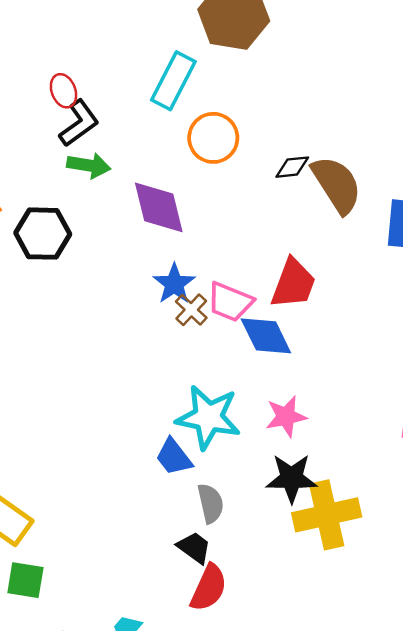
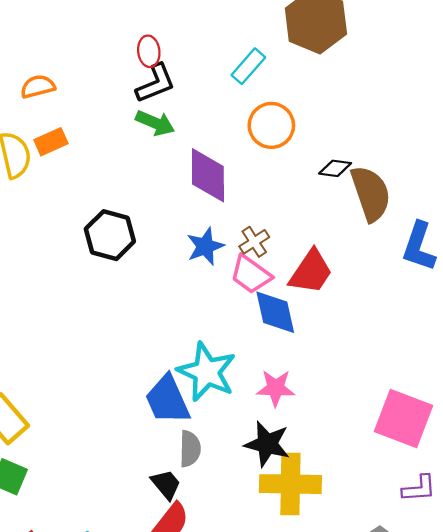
cyan rectangle: (173, 81) -> (248, 66), size x0.7
black hexagon: (43, 234) -> (110, 235), moved
brown cross: (191, 310) -> (254, 242), moved
blue trapezoid: (174, 457) -> (167, 400), size x1.4

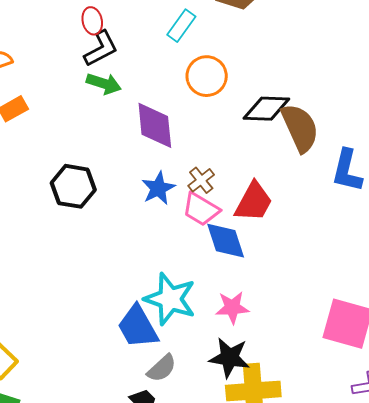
black diamond: (335, 168) -> (266, 109), size x1.6
gray semicircle: (190, 449) -> (162, 368), turned 52

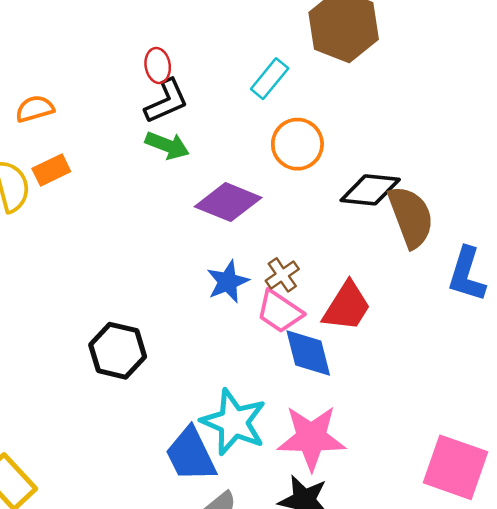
purple diamond: (155, 125) -> (228, 202), turned -66
black hexagon: (73, 186) -> (118, 351), moved
pink star: (232, 307) -> (311, 438), size x1.6

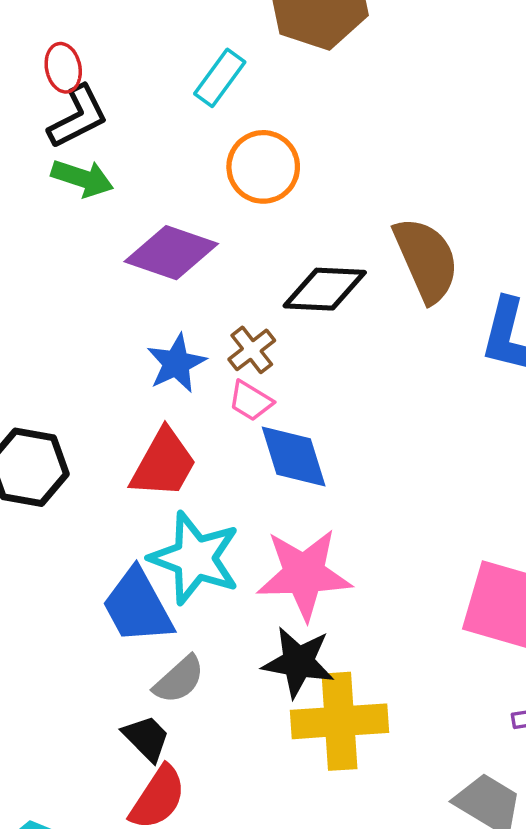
black diamond: (370, 190) -> (325, 289), moved
red trapezoid: (347, 306) -> (164, 464), moved
pink trapezoid: (280, 311) -> (251, 401), size x0.7

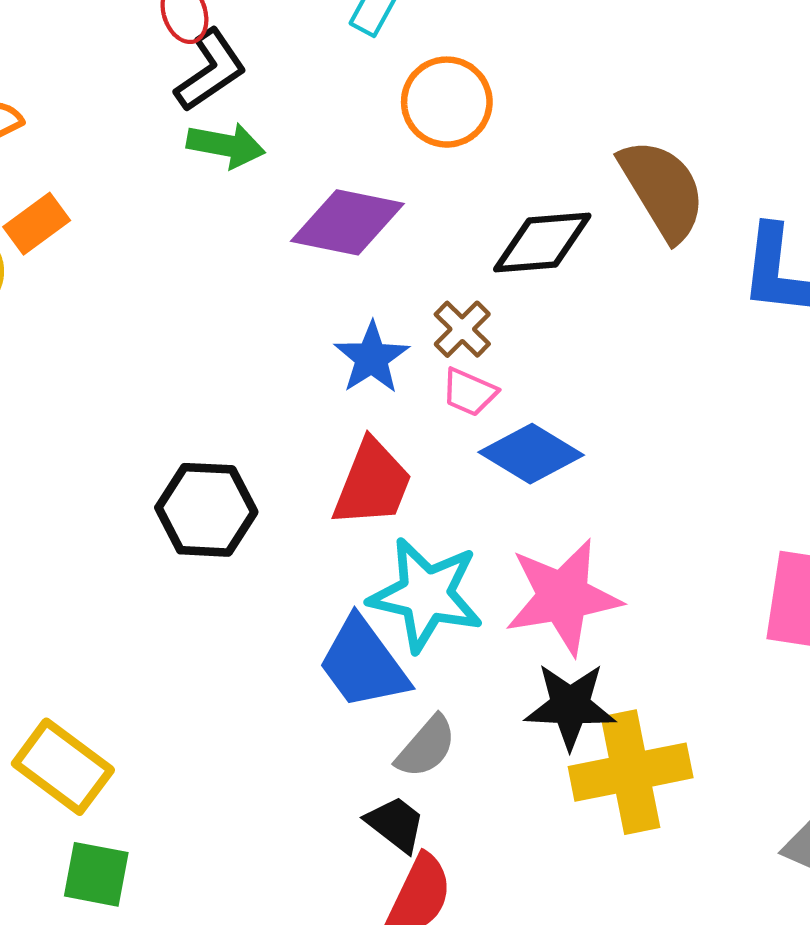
blue diamond: (294, 457) -> (531, 454), turned -34

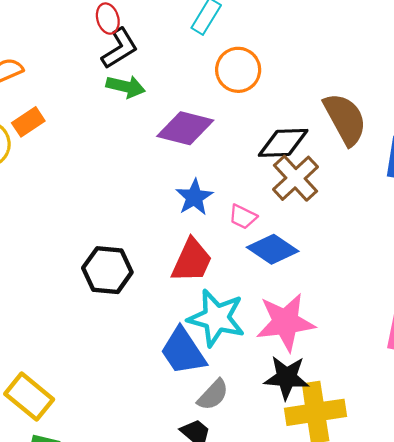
brown cross: (462, 329) -> (296, 178), moved, size x1.6

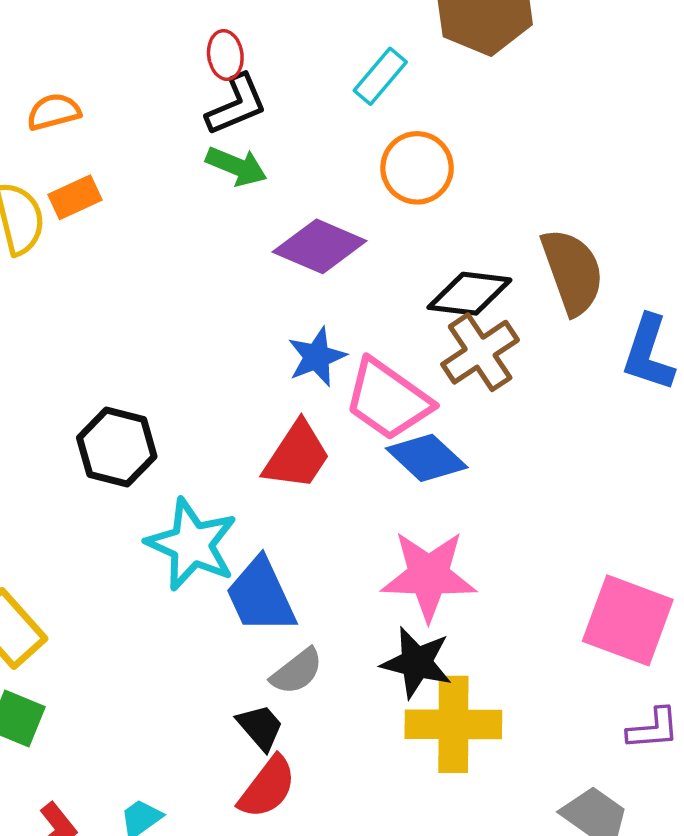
pink trapezoid: (243, 217) -> (388, 400), size x2.0
black hexagon: (107, 270) -> (117, 447), moved
cyan star: (216, 318) -> (192, 544), moved

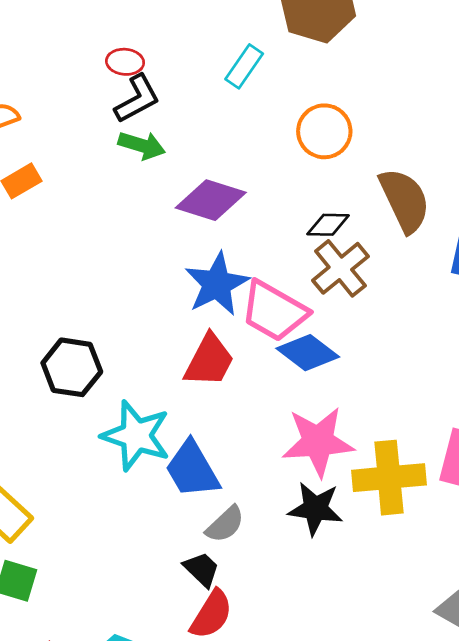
red ellipse: (225, 55) -> (125, 62), turned -72
orange circle: (417, 168) -> (324, 131), moved
black diamond: (469, 294) -> (328, 225), size x0.7
blue star: (317, 357) -> (217, 284), size x1.4
yellow cross: (453, 724) -> (389, 478), moved

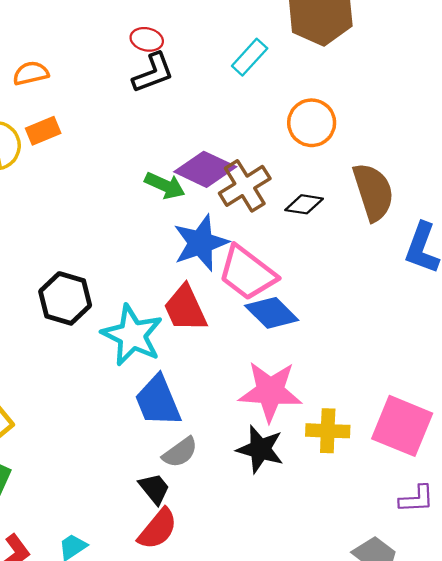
green arrow: (142, 145) -> (165, 186), moved
brown cross: (340, 268) -> (245, 186), moved
red trapezoid: (209, 361) -> (185, 308), turned 120
cyan star: (136, 436) -> (132, 335), moved
yellow cross: (389, 478) -> (328, 431), size x0.7

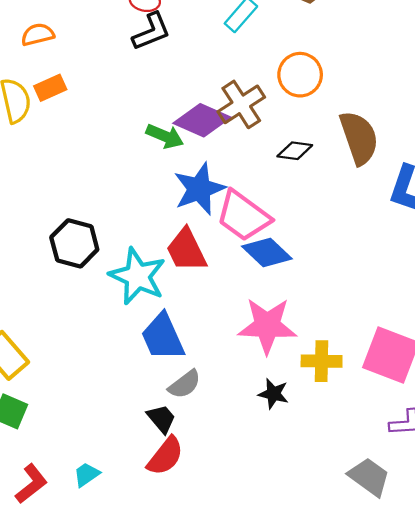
brown cross: (245, 186) -> (241, 104), moved
black star: (260, 449) -> (273, 394), moved, size x0.7

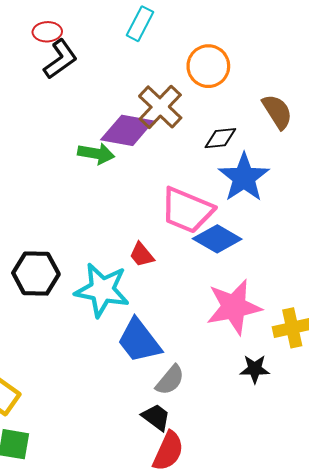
brown semicircle: (359, 138) -> (277, 112), size x0.7
blue star: (199, 189) -> (244, 177), moved
red trapezoid: (186, 250) -> (142, 255), size x0.6

